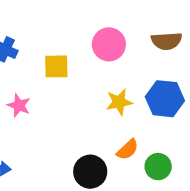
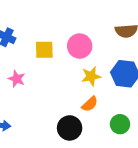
pink circle: (109, 44) -> (80, 46), moved
orange semicircle: (128, 150) -> (90, 104), moved

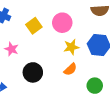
yellow square: (44, 50) -> (34, 26), turned -35
black circle: (70, 128) -> (33, 72), moved

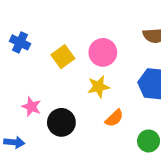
yellow star: (71, 47) -> (99, 87), moved
pink star: (12, 49) -> (31, 107), moved

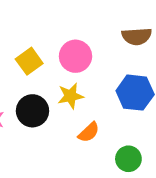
black circle: (61, 122) -> (32, 111), moved

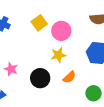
yellow square: (29, 61) -> (39, 23), moved
black circle: (32, 111) -> (40, 78), moved

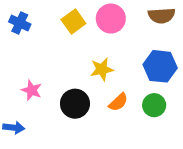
pink circle: (61, 31) -> (111, 19), moved
green circle: (94, 93) -> (154, 105), moved

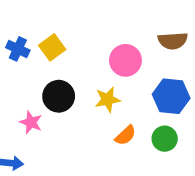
pink circle: (111, 19) -> (125, 60), moved
yellow square: (73, 22) -> (52, 47), moved
black circle: (75, 104) -> (59, 96), moved

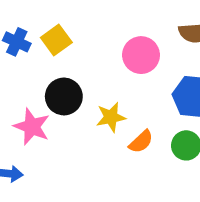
yellow star: (108, 99) -> (111, 117), moved
pink star: (31, 122) -> (32, 127), size x1.4

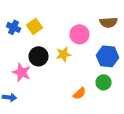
yellow star: (111, 117) -> (64, 54), moved
orange semicircle: (141, 142) -> (80, 93), moved

